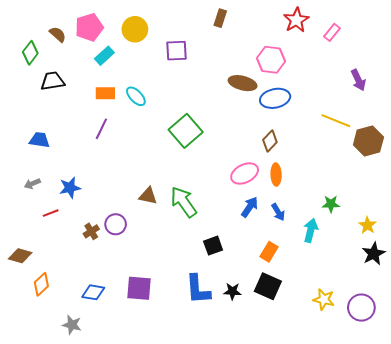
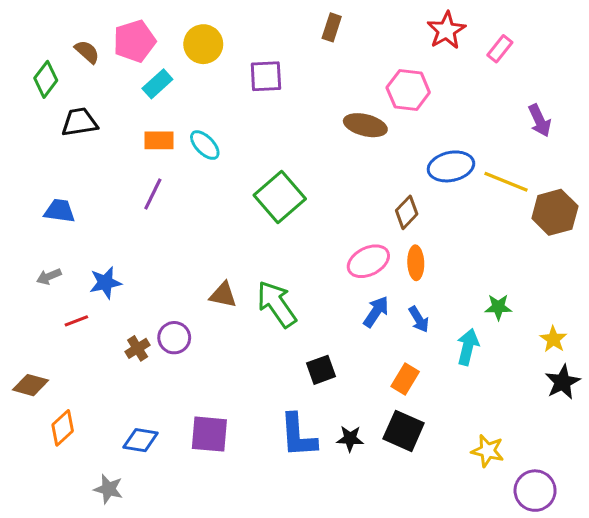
blue ellipse: (275, 98) -> (451, 166), moved
purple circle: (361, 308) -> (535, 491), moved

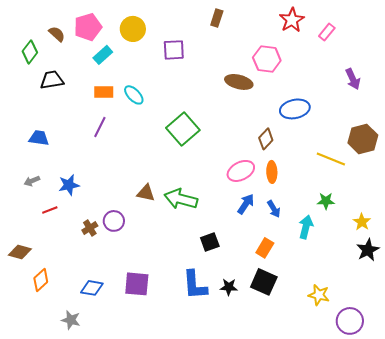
yellow line: (506, 182) -> (331, 159), moved
green arrow: (277, 304) -> (181, 199), turned -40

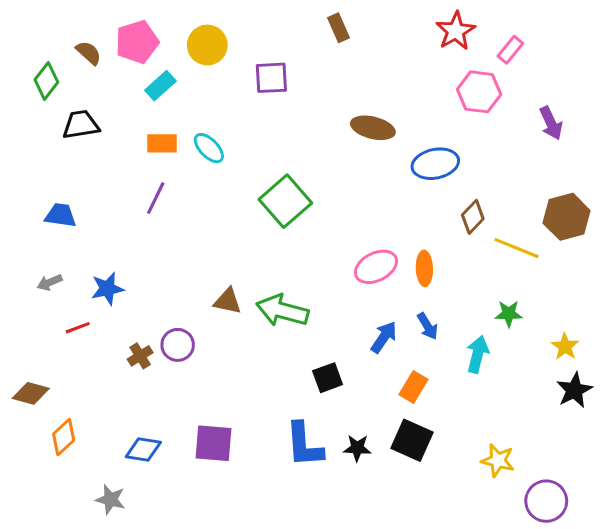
brown rectangle: (217, 18) -> (339, 28), turned -42
pink hexagon: (267, 59) -> (479, 92), moved
blue ellipse: (295, 109) -> (435, 164), moved
brown diamond: (266, 139) -> (473, 217), moved
blue arrow: (246, 204) -> (384, 337), moved

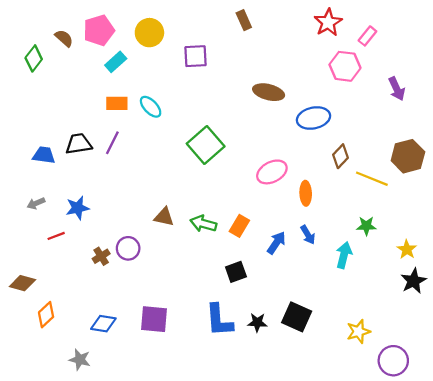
black trapezoid: (81, 125) -> (79, 144), moved
pink ellipse: (376, 267) -> (272, 172), moved
green arrow: (282, 311) -> (203, 224), size x0.7
orange rectangle: (413, 387) -> (239, 226), moved
yellow star: (498, 460) -> (358, 331), turned -30

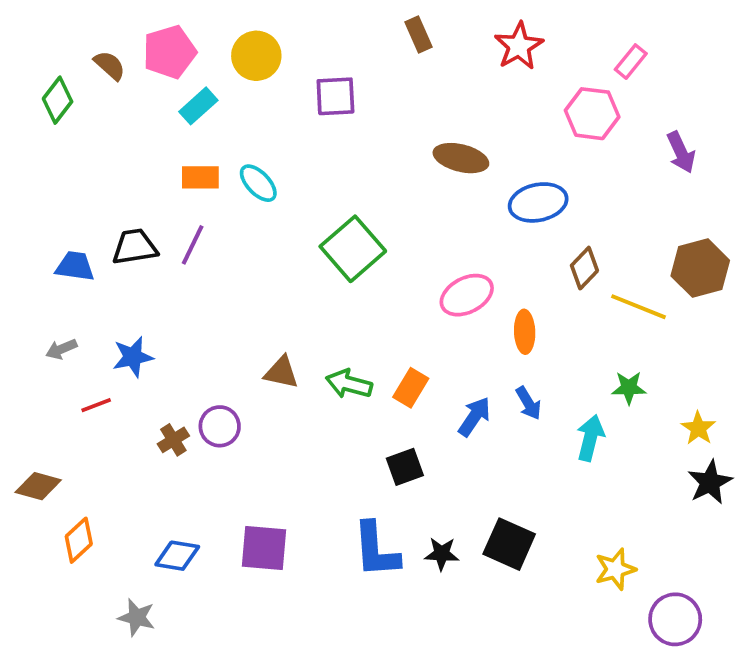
red star: (328, 22) -> (519, 46), moved

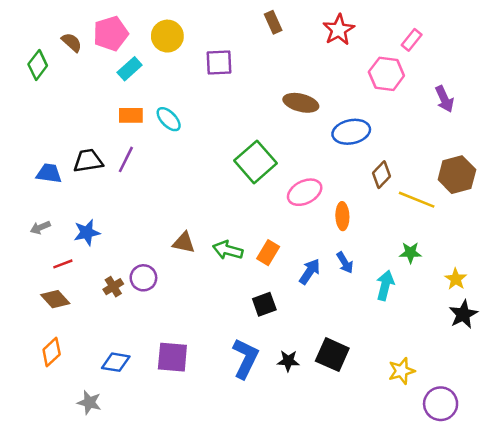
green square: (353, 249) -> (256, 162), moved
brown diamond: (38, 486) -> (55, 299), moved, turned 32
blue L-shape: (376, 550) -> (245, 358), turned -150

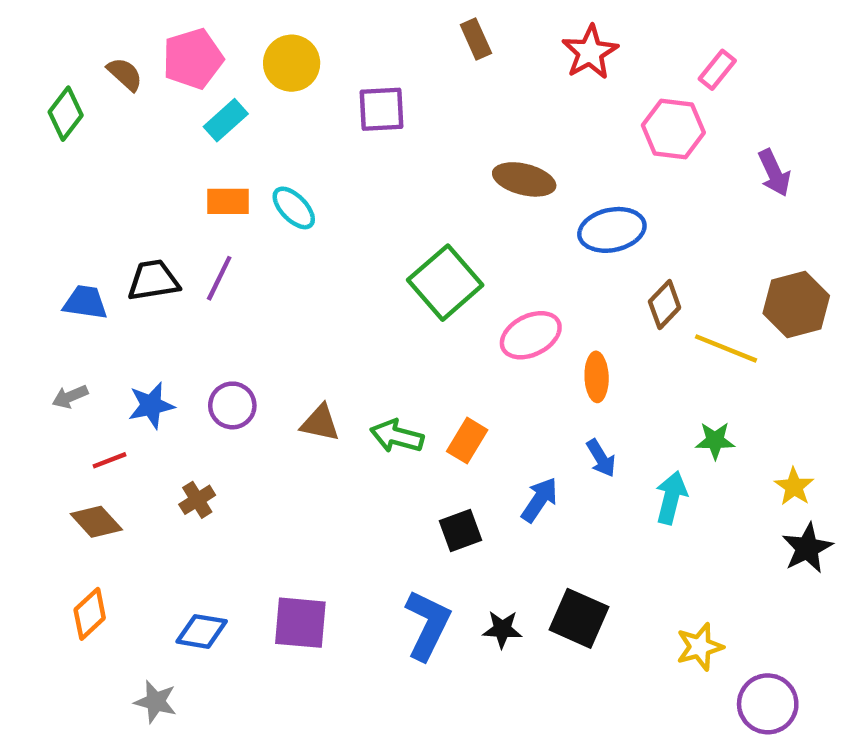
blue arrow: (310, 272) -> (540, 500), moved
purple circle: (143, 278) -> (232, 405), moved

